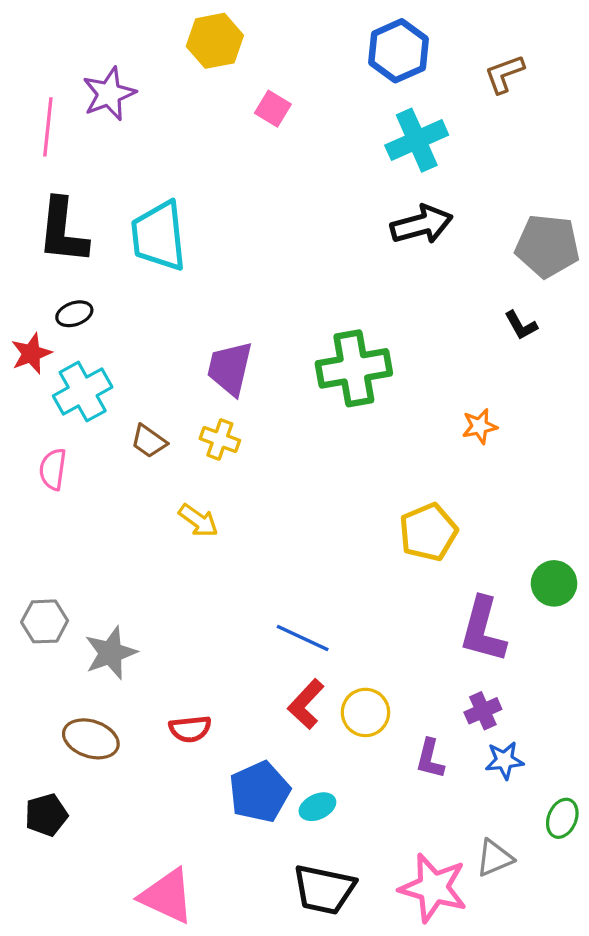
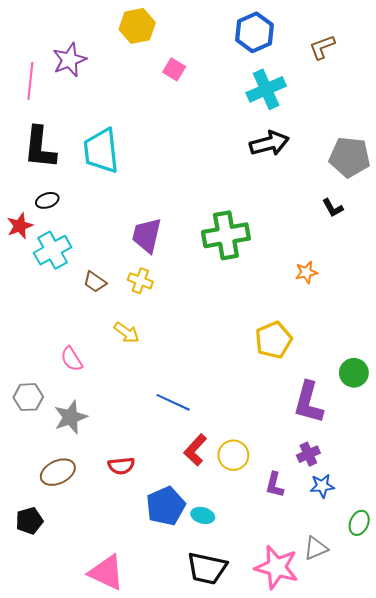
pink semicircle: (53, 469) -> (72, 359), moved, turned -40
blue line: (303, 638) -> (173, 402), moved
brown ellipse: (91, 739) -> (58, 472), turned -44
cyan ellipse: (317, 807) -> (203, 515), turned 40

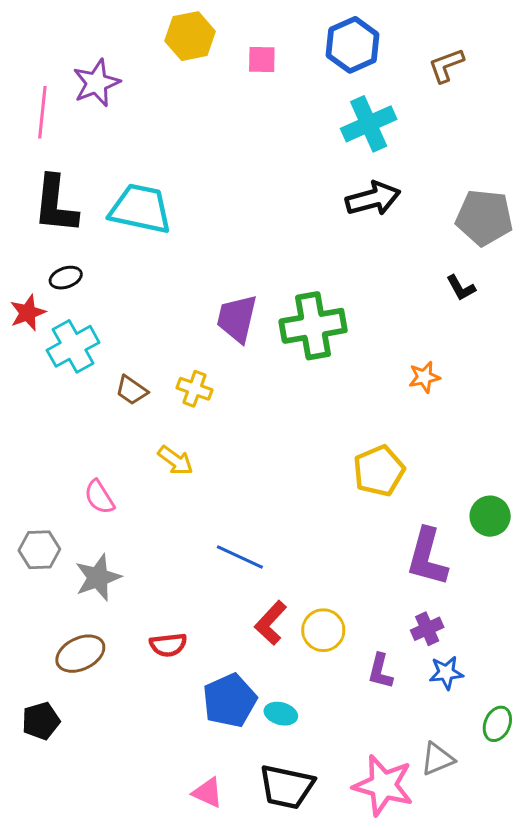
pink square: (174, 69) -> (262, 60), moved, turned -30
cyan trapezoid: (101, 151) -> (140, 209), turned 108
purple trapezoid: (147, 235) -> (237, 319), moved
pink triangle: (106, 573) -> (208, 793), moved, size x0.6

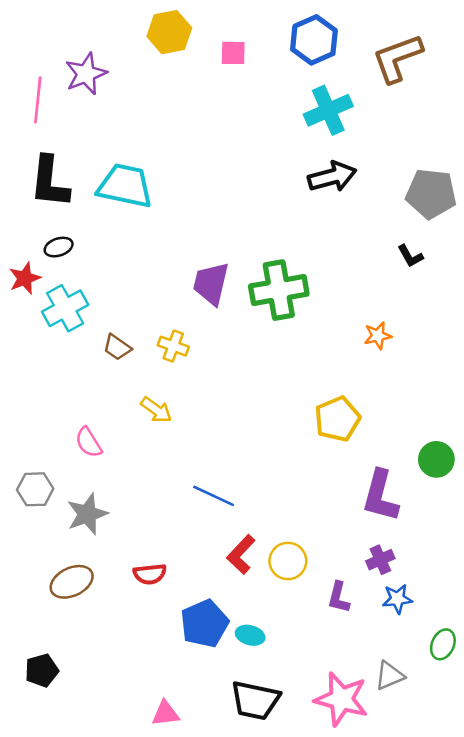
brown L-shape: (446, 65) -> (397, 58), size x1.6
black pentagon: (41, 721) -> (42, 670), moved
pink triangle: (208, 793) -> (165, 713), moved, turned -32

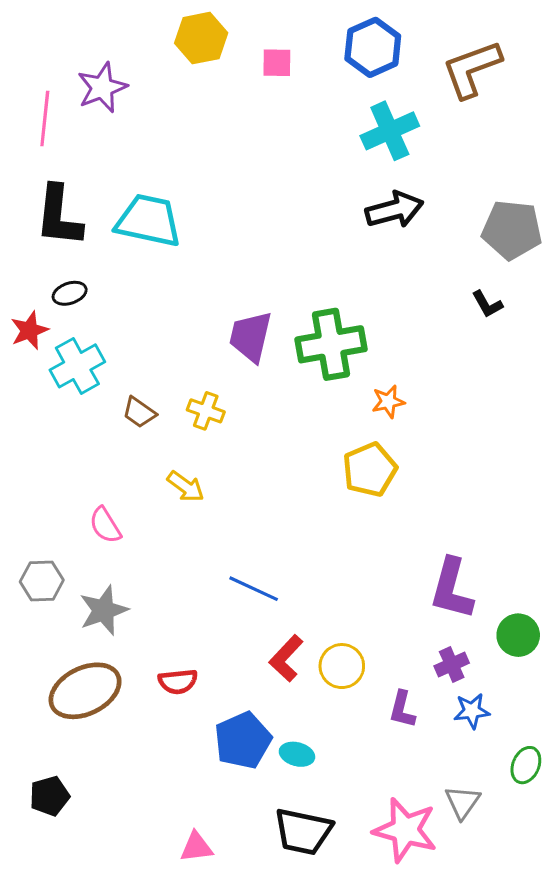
orange star: (378, 336) -> (388, 402), moved
yellow pentagon: (337, 419) -> (370, 470), moved
green circle: (436, 459) -> (518, 635), moved
brown ellipse: (72, 582) -> (85, 691), size x1.4
gray triangle: (389, 676) -> (462, 802), turned -32

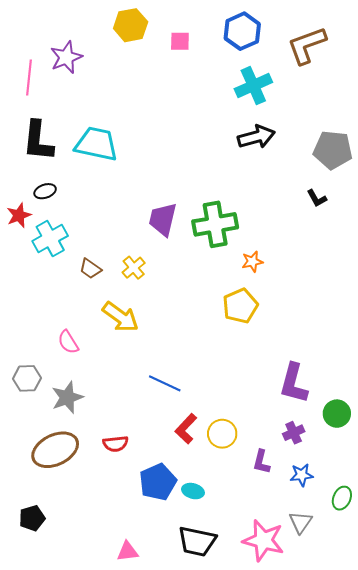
yellow cross: (206, 411) -> (134, 268), turned 30
yellow arrow: (186, 487) -> (121, 317), size x1.5
blue star: (472, 711) -> (302, 475), moved

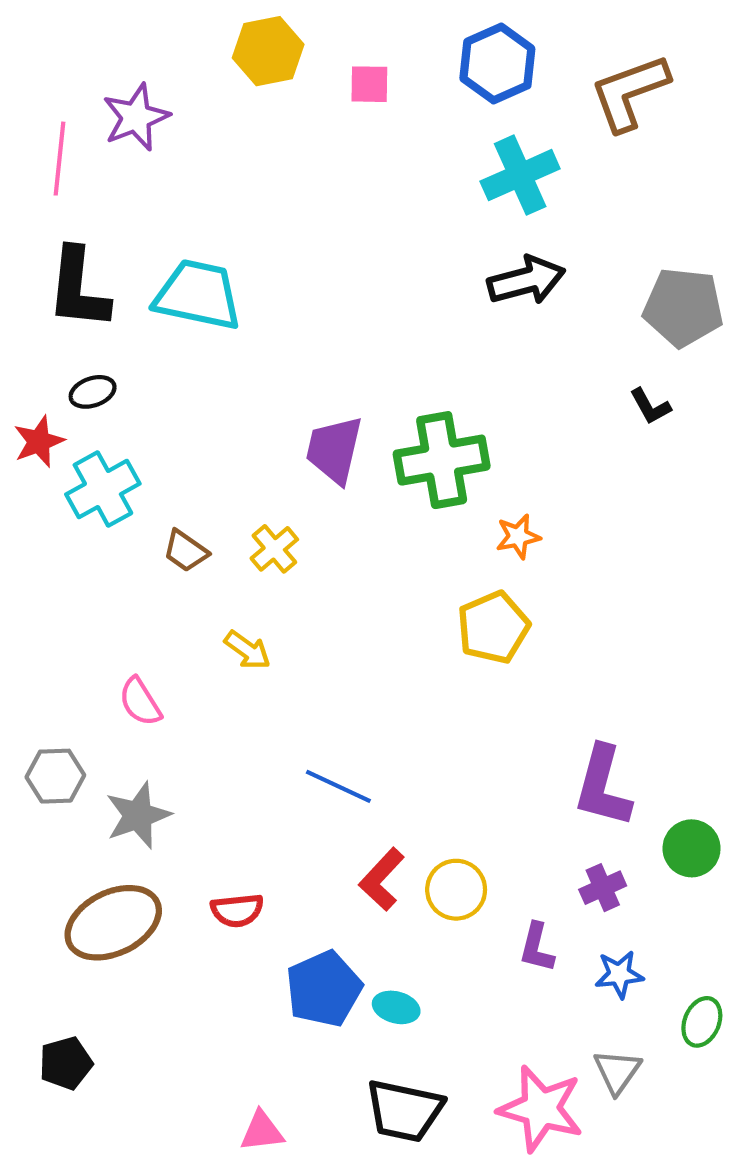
yellow arrow: (121, 317) -> (247, 650), size x0.6

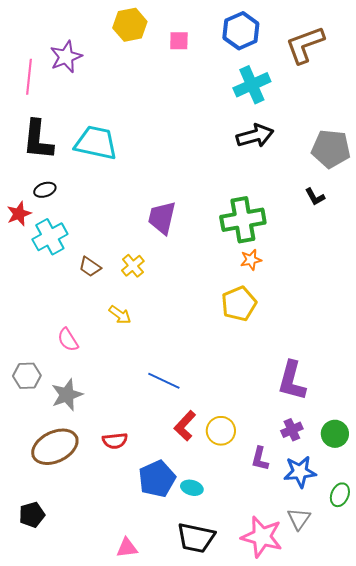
green cross: (442, 460) -> (243, 220), moved
green circle: (692, 848) -> (335, 434), moved
blue star: (619, 974) -> (300, 472), size x1.4

